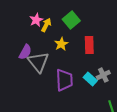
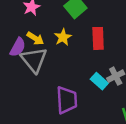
yellow arrow: (46, 25) -> (35, 38), moved, turned 96
purple trapezoid: (64, 80) -> (67, 100), moved

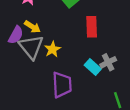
yellow star: (63, 37) -> (52, 49), moved

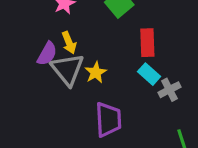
yellow arrow: (32, 27) -> (69, 43), turned 35
cyan rectangle: (93, 67) -> (149, 74), moved

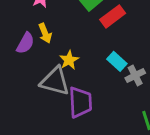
red rectangle: (147, 43) -> (113, 16), moved, turned 55
gray triangle: (67, 69) -> (55, 81), moved, turned -36

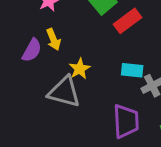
cyan rectangle: (117, 61) -> (132, 70), turned -36
purple trapezoid: (80, 102) -> (126, 121), moved

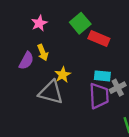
red rectangle: (127, 21) -> (99, 38), turned 60
purple trapezoid: (126, 121) -> (99, 96), moved

